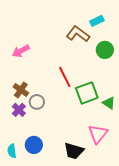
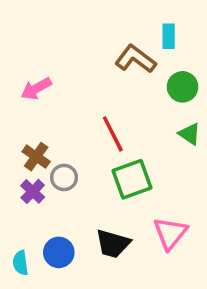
cyan rectangle: (97, 21) -> (169, 36), turned -64
green square: (87, 93) -> (132, 179), moved
green triangle: (109, 103) -> (190, 134), moved
black trapezoid: (74, 151) -> (113, 244), moved

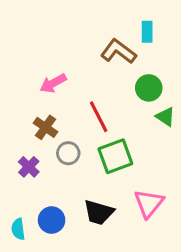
green circle: (183, 87) -> (149, 88), moved
pink arrow: (36, 89) -> (53, 83), moved
brown cross: (36, 157) -> (45, 127), moved
gray circle: (64, 177) -> (68, 153), moved

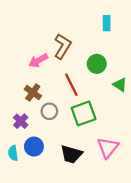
brown L-shape: (118, 51) -> (63, 46), moved, turned 85
green circle: (149, 88) -> (97, 64), moved
blue circle: (52, 220) -> (34, 147), moved
cyan semicircle: (18, 229) -> (13, 153), moved

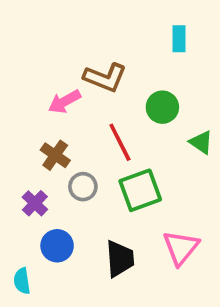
brown L-shape: (63, 46) -> (105, 78), turned 80
cyan semicircle: (13, 153) -> (22, 281), moved
black trapezoid: (71, 154) -> (120, 259), turned -110

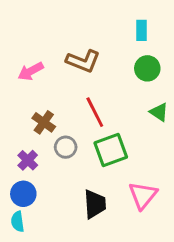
pink arrow: (64, 102) -> (31, 71), moved
green circle: (162, 107) -> (147, 68), moved
blue circle: (57, 246) -> (23, 194), moved

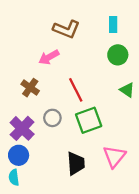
brown L-shape: (83, 61) -> (66, 29), moved
pink arrow: (31, 71) -> (49, 57), moved
brown cross: (44, 122) -> (30, 88), moved
purple cross: (28, 160) -> (22, 128), size x1.5

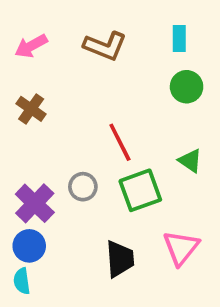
pink arrow: (49, 57) -> (31, 46), moved
brown cross: (30, 88) -> (31, 109), moved
green triangle: (127, 90) -> (190, 161), moved

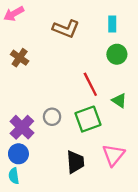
pink arrow: (31, 46) -> (14, 14), moved
brown cross: (31, 109) -> (20, 58), moved
red line: (120, 142) -> (90, 84), moved

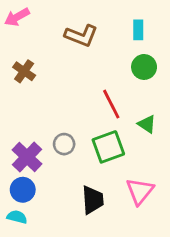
cyan semicircle: (14, 176) -> (17, 217), turned 112

